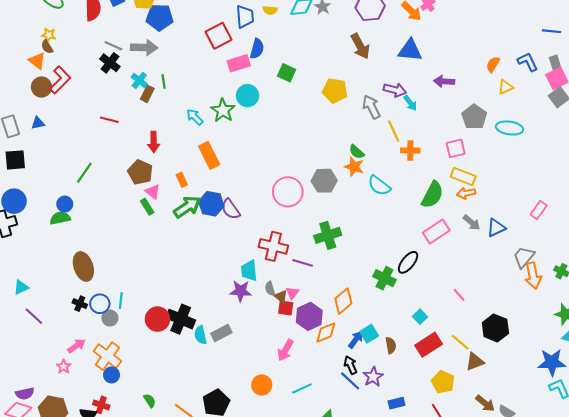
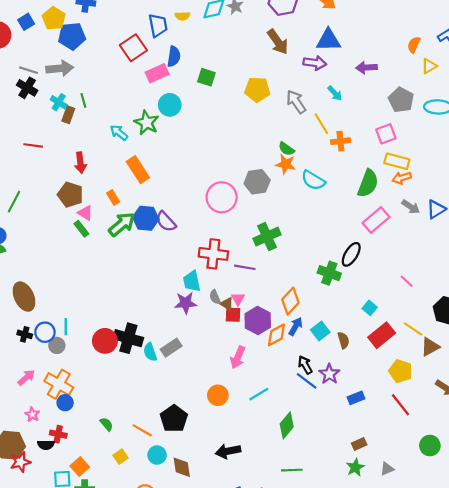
purple arrow: (395, 90) -> (315, 63), moved
blue arrow: (356, 340) -> (296, 326), moved
pink star: (64, 367) -> (32, 415), moved

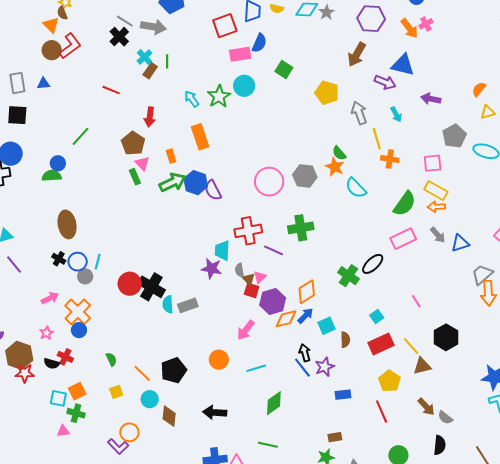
brown arrow: (278, 42) -> (357, 54), turned 50
red cross: (213, 254) -> (248, 231), turned -32

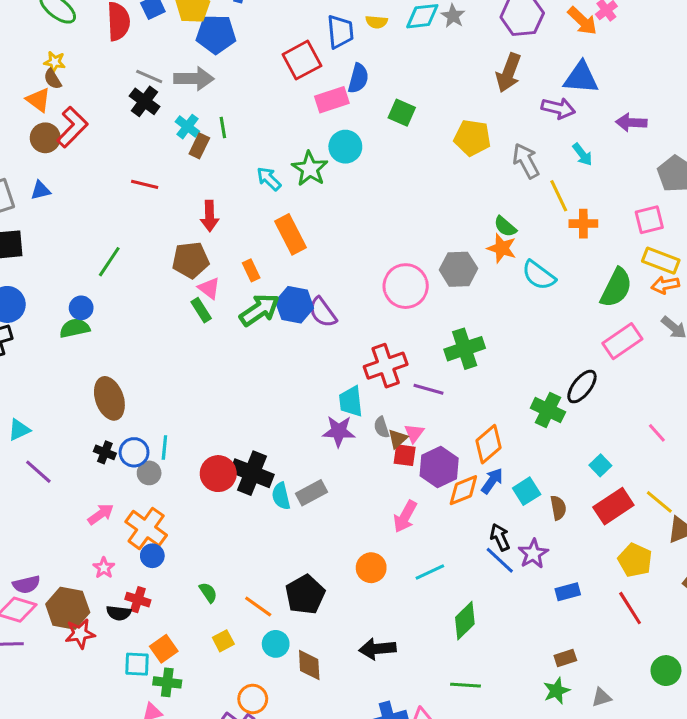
brown pentagon: (133, 143) -> (191, 260), turned -30
brown triangle: (249, 279) -> (398, 439), turned 40

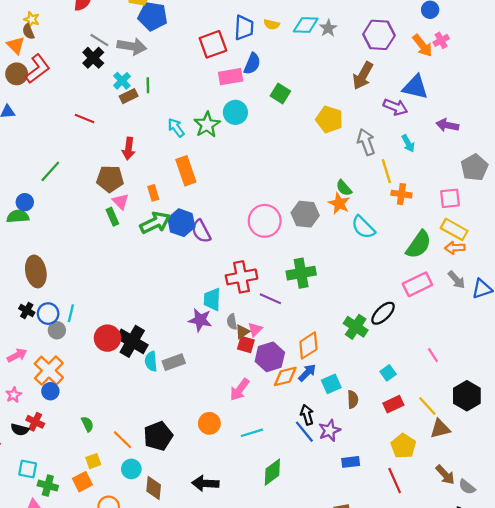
brown rectangle: (199, 146) -> (129, 96), turned 30
red rectangle: (613, 506) -> (393, 404), size x0.7
orange square: (164, 649) -> (82, 482), moved

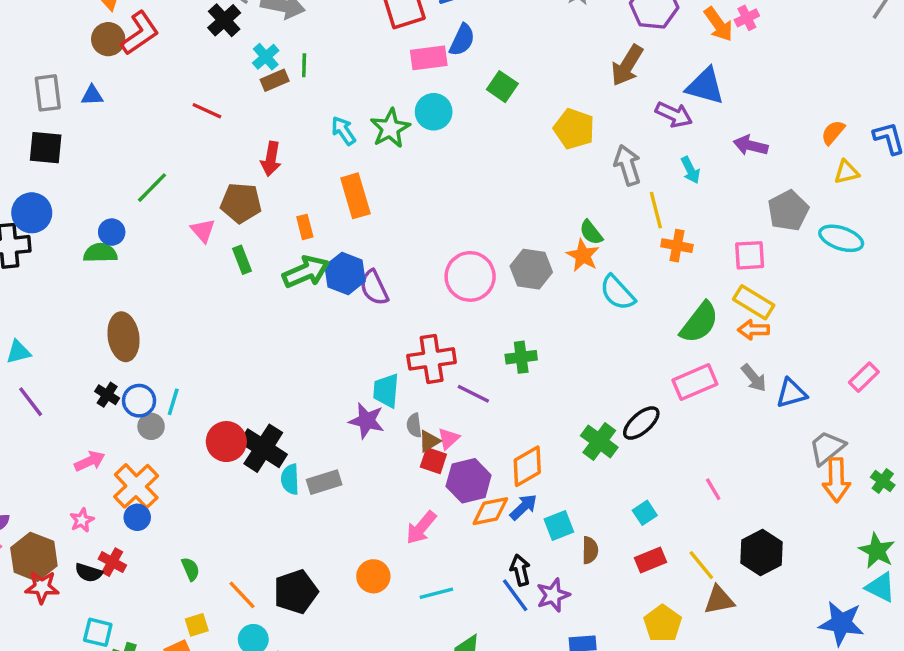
pink triangle: (121, 201) -> (203, 230), moved
green cross: (301, 273) -> (521, 357), size x0.7

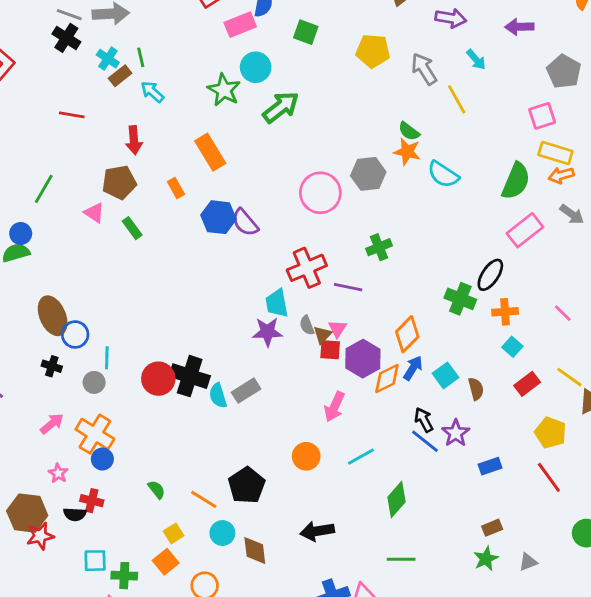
cyan arrow: (343, 131) -> (152, 92), moved
orange cross: (677, 246) -> (505, 312), moved
green arrow: (306, 272) -> (281, 107), moved
blue circle: (139, 401) -> (75, 334), moved

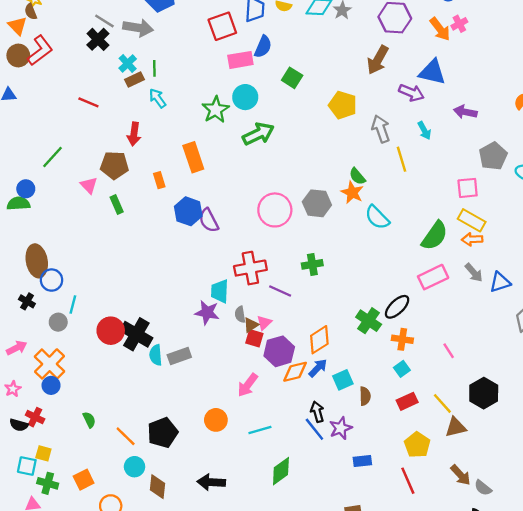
yellow square: (174, 533) -> (43, 453), moved, turned 35

